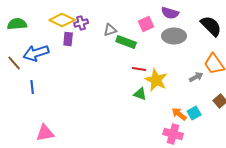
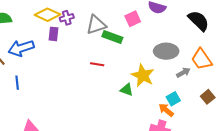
gray triangle: (110, 30) -> (96, 25), size x1.5
gray ellipse: (174, 36) -> (166, 51), moved
red line: (139, 69) -> (97, 64), moved
cyan square: (194, 113) -> (173, 99), moved

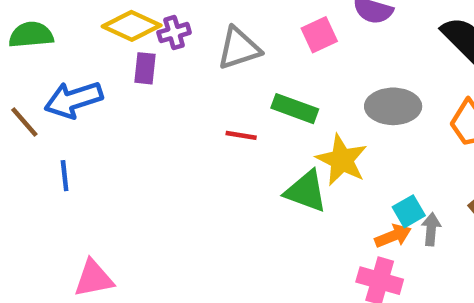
green rectangle: (112, 37) -> (295, 109), moved
gray arrow: (183, 72) -> (431, 229), moved, turned -56
green triangle: (127, 90) -> (306, 191), size x1.5
orange arrow: (166, 110) -> (393, 236), turned 119

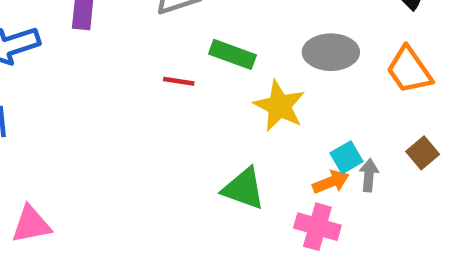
green triangle: (306, 191) -> (244, 189), moved

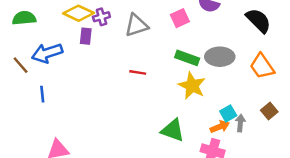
green rectangle: (232, 54) -> (187, 58), moved

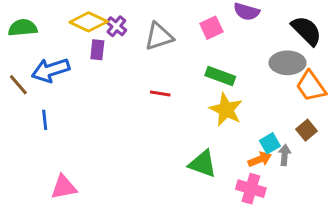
purple cross: (101, 17) -> (116, 26), turned -35
gray ellipse: (220, 57) -> (287, 63), moved
brown square: (269, 111) -> (307, 130), moved

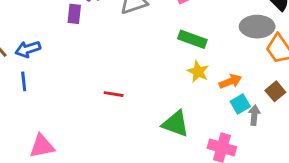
blue arrow: (51, 70) -> (28, 49), moved, size x0.7
red line: (160, 94) -> (114, 94), moved
yellow star: (226, 110) -> (198, 72), size x0.7
orange arrow: (260, 159) -> (230, 81), moved

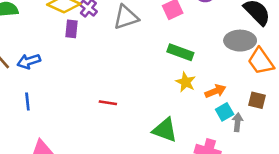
blue line: (24, 81) -> (27, 101), moved
brown square: (275, 91) -> (257, 100), turned -36

